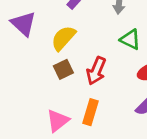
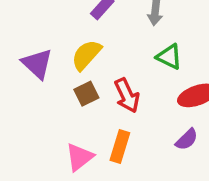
purple triangle: (23, 24) -> (37, 64), moved
red arrow: (96, 71) -> (127, 95), turned -48

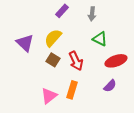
brown square: (86, 94) -> (53, 60), turned -32

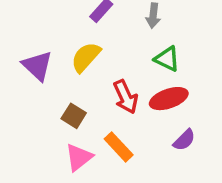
brown square: (53, 60) -> (74, 116), moved
red ellipse: (116, 61) -> (169, 99), moved
orange rectangle: (72, 90) -> (119, 147), turned -60

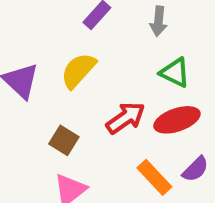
red arrow: (126, 97) -> (126, 118), turned -100
orange rectangle: (119, 147) -> (154, 177), moved

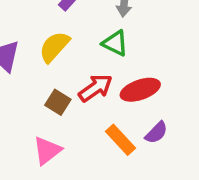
green triangle: (175, 73) -> (115, 43), moved
brown square: (64, 140) -> (58, 102), moved

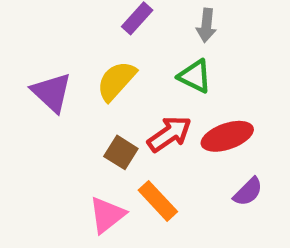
orange rectangle: (121, 140) -> (158, 201), moved

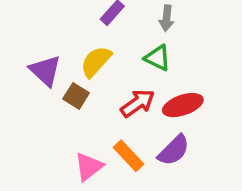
brown square: (121, 152) -> (76, 96), moved
purple semicircle: (248, 192) -> (174, 150), moved, size x1.4

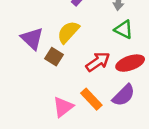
green triangle: (157, 58) -> (124, 29), moved

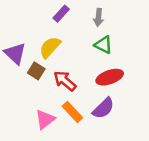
red arrow: (98, 62) -> (65, 81), moved, turned -105

